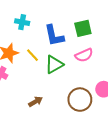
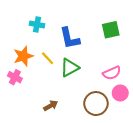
green square: (83, 28) -> (111, 30), moved
pink semicircle: (84, 55) -> (112, 73), moved

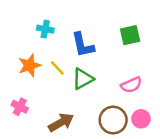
pink cross: (15, 77) -> (20, 107), moved
pink circle: (120, 93) -> (141, 119), moved
brown arrow: (51, 106) -> (61, 122), size x1.5

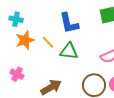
cyan cross: (45, 29) -> (16, 19), moved
green triangle: (83, 79) -> (69, 51), turned 36

